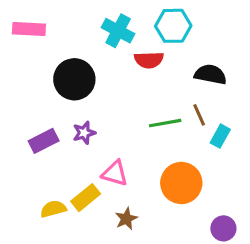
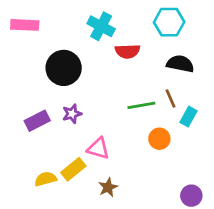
cyan hexagon: (173, 26) -> (169, 22), moved
orange circle: (181, 183) -> (159, 139), moved, size x0.6

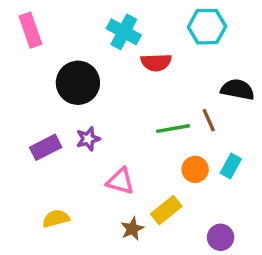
pink rectangle: (25, 25) -> (30, 30), turned 68
black semicircle: (180, 64) -> (238, 90), moved
cyan rectangle: (189, 117) -> (231, 166), moved
yellow rectangle: (73, 169) -> (166, 210), moved
purple circle: (191, 196) -> (221, 237), moved

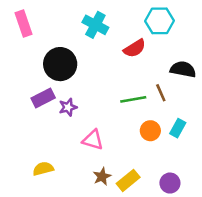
red semicircle: (156, 62) -> (135, 48), moved, turned -30
purple rectangle: (46, 147) -> (43, 98), moved
yellow rectangle: (166, 210) -> (128, 180), moved

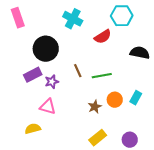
brown line: (161, 93) -> (78, 71), moved
pink triangle: (93, 140) -> (48, 107), moved
brown star: (102, 176) -> (95, 107), moved

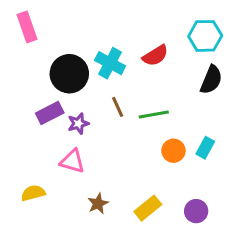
cyan hexagon: (122, 16) -> (205, 36), moved
cyan cross: (73, 19) -> (110, 63), moved
black semicircle: (140, 53) -> (211, 80), turned 102
brown star: (95, 107) -> (98, 204), moved
yellow semicircle: (33, 129) -> (33, 193), moved

